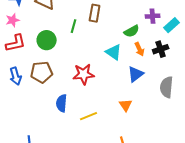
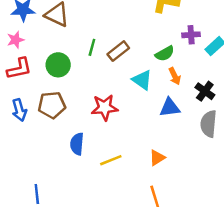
brown rectangle: (95, 13) -> (118, 51), moved, turned 42
black cross: (161, 49) -> (205, 91), moved, turned -35
blue triangle: (136, 74) -> (170, 108), turned 30
orange triangle: (126, 105) -> (157, 158), moved, turned 32

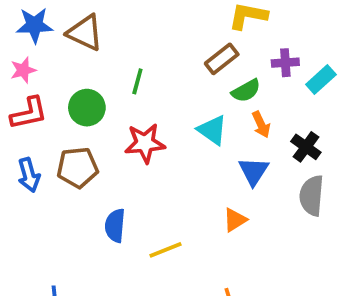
brown rectangle: (118, 51) -> (222, 59), moved
red star: (105, 108) -> (145, 143), moved
blue triangle: (170, 108) -> (254, 171), turned -50
orange triangle: (157, 158) -> (235, 220), moved

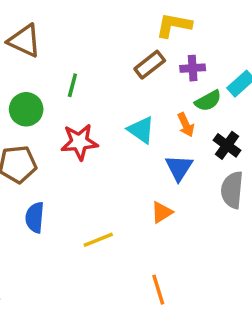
purple cross: (285, 63) -> (193, 68), moved
green semicircle: (246, 91) -> (208, 101), moved
blue semicircle: (115, 226) -> (35, 217), moved

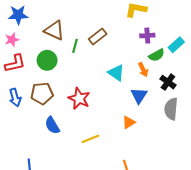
brown triangle: (24, 41) -> (54, 30), moved
brown rectangle: (150, 65) -> (98, 37), moved
red star: (79, 142) -> (79, 99), moved, turned 30
blue semicircle: (35, 217) -> (52, 125), turned -36

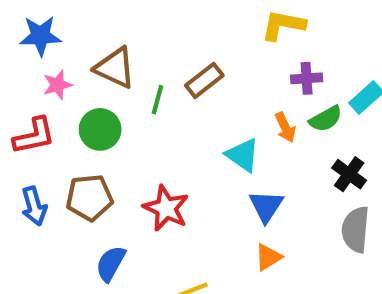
pink star: (12, 40) -> (57, 85), moved
orange arrow: (143, 70) -> (285, 127), moved
blue triangle: (139, 95) -> (266, 206), moved
blue semicircle: (52, 125) -> (111, 264), turned 60

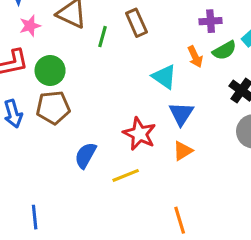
brown rectangle: (204, 80) -> (136, 23), turned -76
green circle: (100, 129) -> (50, 71), moved
red star: (166, 208) -> (140, 134), moved
blue semicircle: (111, 264) -> (86, 155), moved

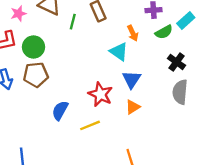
orange arrow: (195, 57) -> (133, 33), moved

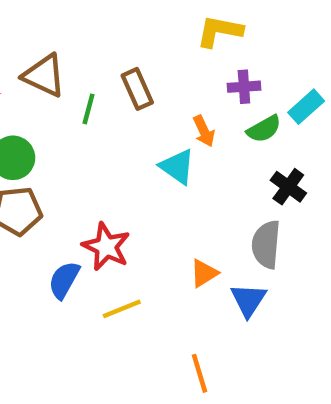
blue triangle: (132, 79) -> (248, 300), moved
gray semicircle: (180, 92) -> (266, 244), moved
red star: (100, 94) -> (106, 247), moved

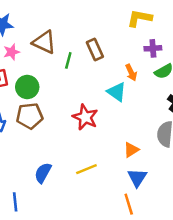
red star: (106, 247) -> (85, 117), moved
blue semicircle: (64, 280) -> (43, 173), moved
blue triangle: (248, 300) -> (137, 178), moved

